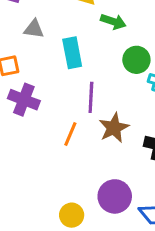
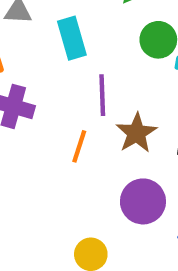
purple circle: (115, 196) -> (143, 201), moved

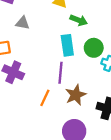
cyan rectangle: (72, 38) -> (67, 45), moved

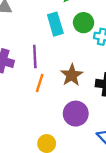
purple line: (60, 73) -> (35, 56), moved

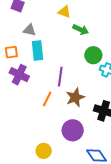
cyan rectangle: (55, 24) -> (37, 50), moved
purple line: (35, 56) -> (60, 77), moved

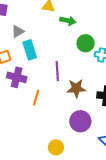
gray triangle: (29, 30) -> (18, 31), turned -32
brown star: (75, 97) -> (76, 88), turned 30
orange line: (47, 99) -> (36, 98), moved

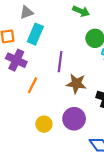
cyan rectangle: (30, 50) -> (35, 34), turned 30
yellow circle: (56, 147) -> (44, 124), moved

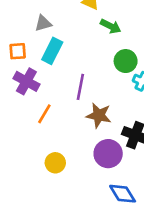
purple circle: (74, 119) -> (108, 154), moved

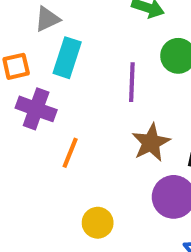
purple line: (80, 87) -> (132, 82), moved
brown star: (99, 115) -> (151, 143), turned -30

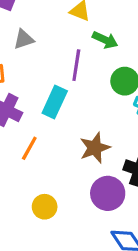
cyan rectangle: (67, 58) -> (55, 102), moved
purple line: (132, 82) -> (76, 65), moved

